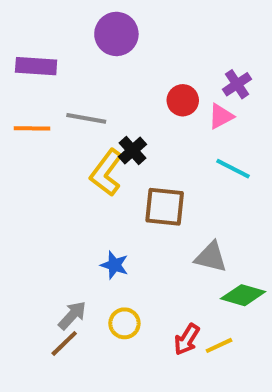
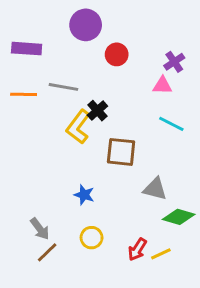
red circle: (183, 100) -> (117, 54), moved
pink triangle: (221, 116) -> (162, 85), turned 30
gray arrow: (72, 315) -> (40, 229), moved, turned 100

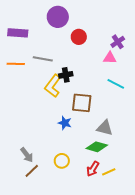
black cross: (97, 111) -> (66, 75), turned 32
blue star: (84, 195) -> (65, 123), moved
green diamond: (179, 217) -> (97, 147), moved

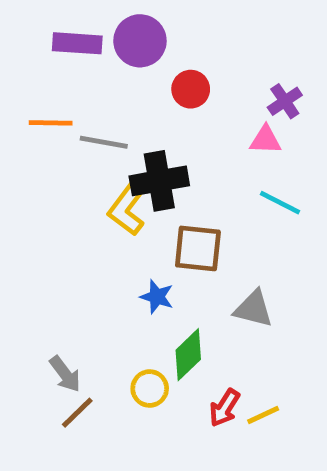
purple rectangle: (18, 33) -> (77, 43), moved
orange line: (16, 64) -> (51, 123), moved
black cross: (66, 75) -> (159, 181), size x1.6
green diamond: (97, 147) -> (188, 355), moved, turned -60

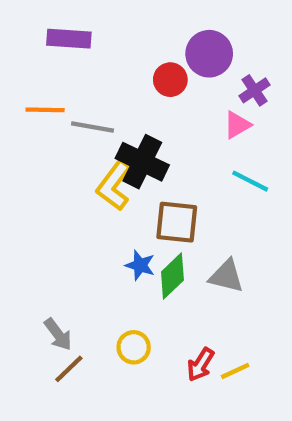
purple circle: (140, 41) -> (209, 54), moved
pink triangle: (266, 140) -> (237, 125), turned -32
black cross: (159, 181) -> (142, 162), turned 36
green diamond: (188, 355) -> (172, 276), moved

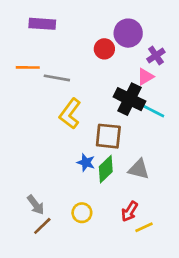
black cross: (142, 162) -> (129, 99), moved
red arrow: (201, 365) -> (129, 211), moved

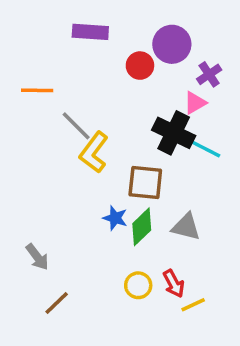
purple rectangle: (42, 24) -> (90, 32), moved
gray line: (57, 78) -> (76, 126), moved, turned 35
gray arrow: (36, 205) -> (37, 257), moved
red arrow: (129, 211) -> (174, 284), turned -60
yellow circle: (82, 213) -> (138, 285), moved

